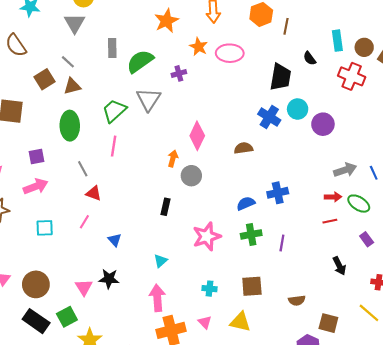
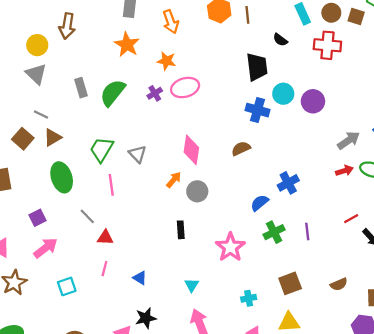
pink ellipse: (230, 53) -> (185, 88), moved
gray triangle: (149, 99) -> (138, 154), moved, size x0.7
orange arrow: (173, 158) -> (174, 180), turned 42
red line: (330, 221) -> (351, 219), moved

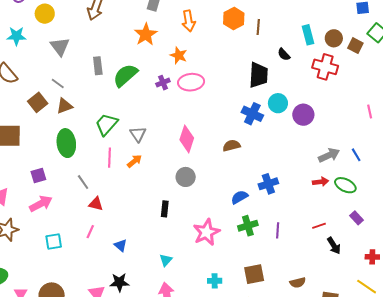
yellow circle: (37, 45) -> (45, 14), moved
orange arrow: (174, 180) -> (134, 161), moved

